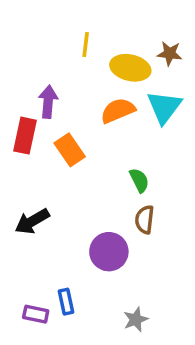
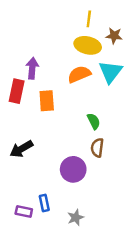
yellow line: (86, 45) -> (89, 19), moved
orange rectangle: (70, 150) -> (47, 101), turned 30
gray star: (136, 319) -> (76, 218), moved

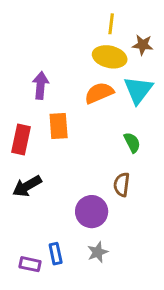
red rectangle: (17, 91) -> (21, 139), moved
green semicircle: (94, 121) -> (132, 142), moved
gray star: (76, 218) -> (98, 252), moved

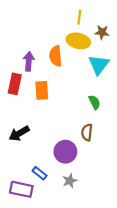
orange semicircle: (99, 93) -> (56, 56), moved, turned -72
red rectangle: (21, 139) -> (15, 84), moved
blue rectangle: (56, 254) -> (40, 173), moved, turned -40
purple rectangle: (30, 264) -> (21, 189), size x1.5

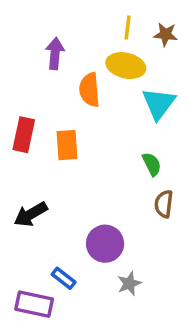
brown star: (102, 32) -> (166, 34), moved
purple arrow: (29, 61) -> (55, 53), moved
brown semicircle: (87, 132) -> (164, 204), moved
gray star: (70, 181) -> (129, 283), moved

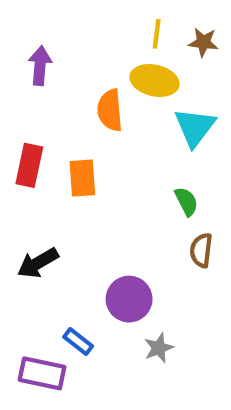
purple arrow: (55, 53) -> (40, 66), moved

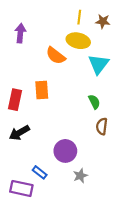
orange semicircle: (110, 110) -> (56, 56), turned -48
red rectangle: (29, 165) -> (15, 100), moved

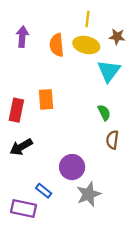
brown star: (103, 21) -> (117, 37), moved
orange semicircle: (56, 56) -> (57, 45), moved, turned 48
gray star: (80, 176) -> (89, 194), size x1.5

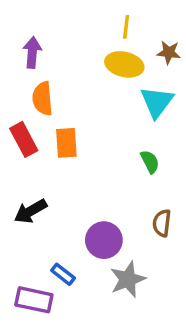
orange semicircle: (57, 45) -> (42, 99), moved
red rectangle: (16, 110) -> (24, 139), moved, turned -40
brown semicircle: (112, 140) -> (162, 223), moved

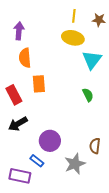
brown star: (169, 52) -> (99, 20), moved
red rectangle: (24, 139) -> (14, 95), moved
brown semicircle: (162, 223) -> (95, 146), moved
purple circle: (104, 240) -> (50, 141), moved

